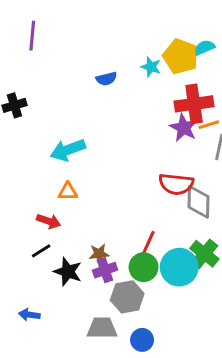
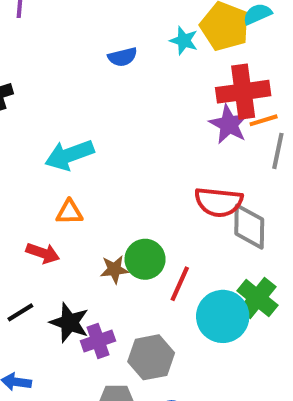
black line: (41, 251) -> (20, 312), moved
brown star: (99, 254) -> (114, 269), moved
green circle: (144, 267) -> (145, 259), moved
purple cross: (105, 270) -> (98, 341), moved

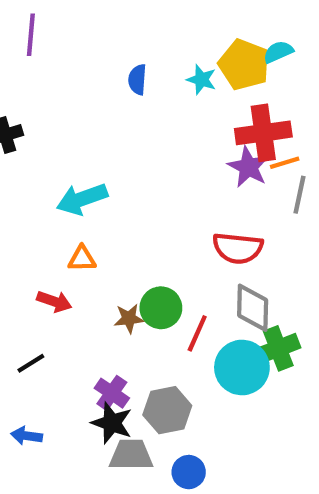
blue semicircle: (123, 57) -> (137, 80), moved, turned 108
gray diamond: (249, 227) -> (253, 308), moved
green cross: (257, 298) -> (278, 348), turned 30
black star: (69, 323) -> (112, 423), moved
purple cross: (98, 341) -> (112, 393), turned -36

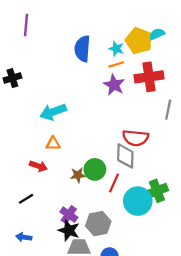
blue semicircle: (137, 80) -> (82, 49), size x1.6
orange line: (285, 163) -> (116, 64), moved
purple star: (248, 167) -> (114, 85), moved
gray diamond: (253, 308) -> (125, 156), moved

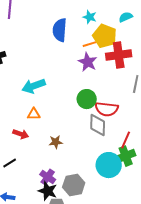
yellow pentagon: (139, 41) -> (105, 36), moved
cyan star: (116, 49) -> (90, 17), moved
green circle: (95, 169) -> (87, 99), moved
red line: (114, 183) -> (126, 140), moved

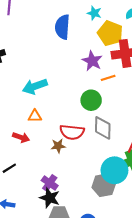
orange line: (90, 44) -> (108, 78), moved
red semicircle: (107, 109) -> (72, 132), moved
gray hexagon: (74, 185) -> (104, 185), moved

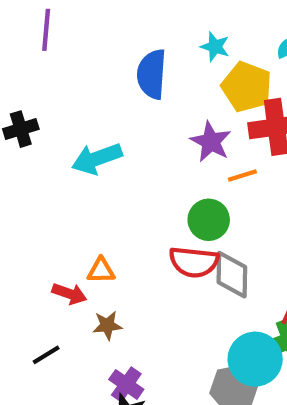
cyan arrow: (35, 86) -> (97, 159), moved
orange triangle: (35, 116) -> (101, 270), moved
red semicircle: (72, 132) -> (194, 262), moved
brown star: (58, 146) -> (107, 325), moved

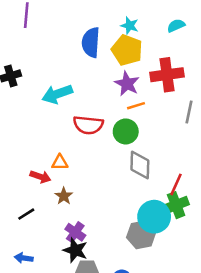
yellow pentagon: (247, 87) -> (127, 50), moved
orange line: (242, 175) -> (136, 106), moved
red semicircle: (194, 262) -> (88, 125), moved
brown star: (107, 325) -> (64, 196), turned -30

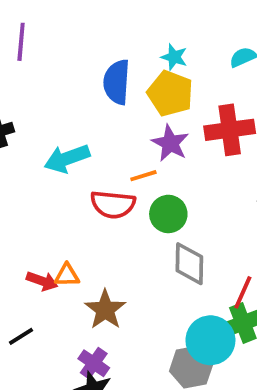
orange line: (136, 106) -> (143, 176), moved
orange triangle: (60, 162) -> (67, 275), moved
brown star: (64, 196) -> (105, 310), moved, size x1.5

